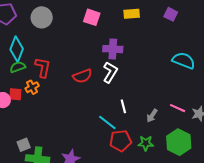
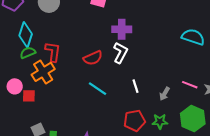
orange cross: (32, 87) -> (43, 72), size x1.6
red square: (15, 94) -> (29, 96), moved
cyan line: (107, 123) -> (98, 89), moved

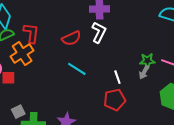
white line: (135, 86) -> (117, 77), moved
green star: (160, 121) -> (147, 61), moved

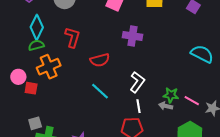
white L-shape: (99, 32) -> (137, 82), moved
red L-shape: (31, 33) -> (72, 37), moved
gray arrow: (144, 72) -> (166, 106), turned 64

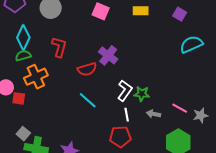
purple cross: (133, 36) -> (108, 55), moved, turned 30
cyan semicircle: (202, 54) -> (191, 44), moved, turned -50
green star: (171, 95) -> (142, 94), moved
gray square: (35, 123) -> (23, 134), turned -32

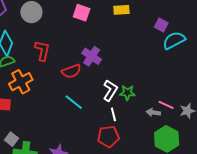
purple square: (180, 14) -> (161, 25), moved
gray arrow: (154, 114) -> (153, 112), moved

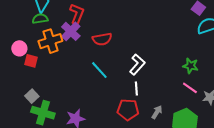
purple cross: (92, 56) -> (71, 31), moved
green star: (127, 93) -> (191, 66), moved
gray arrow: (153, 112) -> (157, 112), moved, turned 104

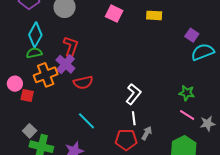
red semicircle: (102, 39) -> (83, 82), moved
cyan line: (99, 70) -> (86, 121), moved
gray arrow: (157, 112) -> (147, 133), moved

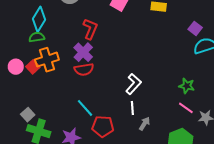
red L-shape: (71, 47) -> (90, 29), moved
purple cross: (65, 64) -> (83, 52), moved
red square: (27, 96) -> (33, 67), moved, turned 32
red pentagon: (126, 140) -> (103, 126), moved

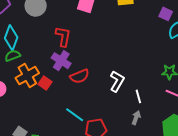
red square: (33, 67) -> (45, 83), moved
red semicircle: (84, 69) -> (80, 76), moved
white line: (132, 108) -> (138, 96), moved

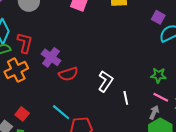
red L-shape: (63, 36) -> (25, 43), moved
red square: (45, 83) -> (22, 114), moved
gray arrow: (136, 118) -> (154, 112), moved

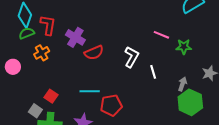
orange cross: (16, 70) -> (42, 53), size x0.7
pink line: (161, 97) -> (161, 35), moved
cyan line: (61, 112) -> (90, 91), turned -36

